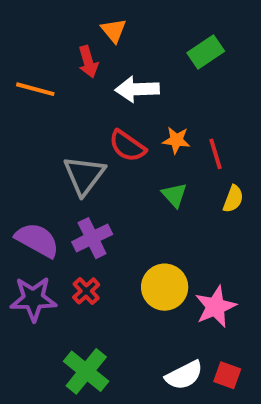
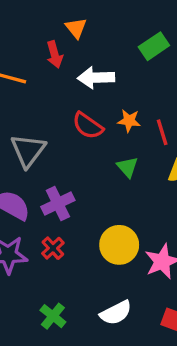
gray triangle: (84, 175) -> (28, 150), moved
green cross: (86, 371) -> (53, 316), size x0.7
white semicircle: (184, 375) -> (116, 313), moved

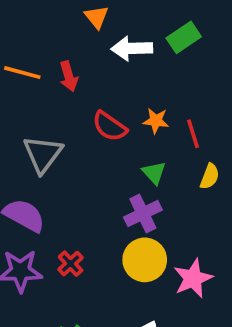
red arrow: (55, 54) -> (69, 76), moved
white arrow: (96, 78) -> (132, 48), moved
purple cross: (58, 203) -> (143, 214), moved

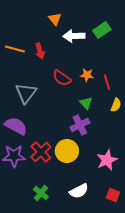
yellow circle: (145, 260) -> (67, 151), moved
red cross: (71, 264) -> (41, 152), size x1.5

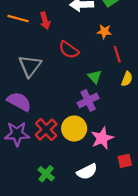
orange star: (87, 75) -> (104, 31), moved
pink star: (107, 160) -> (102, 138), moved
red square: (113, 195) -> (125, 161), moved, turned -32

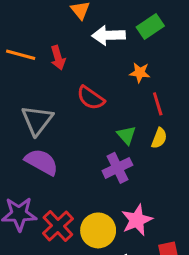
yellow semicircle: (127, 79) -> (159, 138), moved
purple semicircle: (19, 102) -> (42, 162), moved
yellow circle: (74, 128) -> (98, 230), moved
red cross: (46, 130) -> (58, 226), moved

